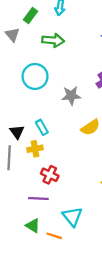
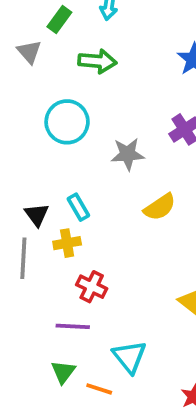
green triangle: (33, 226) -> (63, 372), turned 35

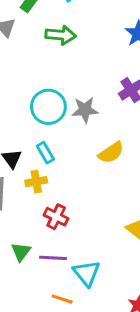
cyan circle: (67, 122) -> (48, 107), moved
purple line: (73, 326) -> (53, 258), moved
green triangle: (63, 372) -> (21, 252), moved

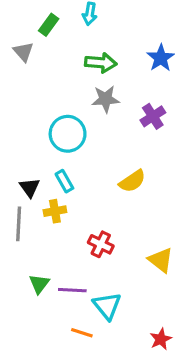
green arrow: (61, 35) -> (101, 63), moved
gray star: (85, 110) -> (105, 99), moved
red cross: (56, 217) -> (101, 244), moved

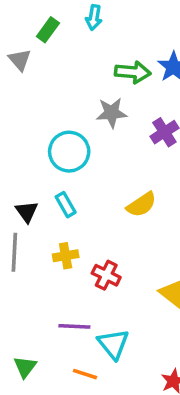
green arrow: (101, 63) -> (133, 72), moved
yellow cross: (55, 211) -> (66, 256), moved
green triangle: (39, 284) -> (25, 367), moved

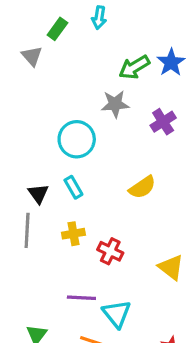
green arrow: (133, 72) -> (134, 67), turned 144

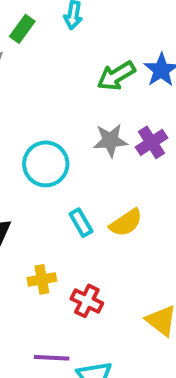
gray star: (115, 104) -> (110, 140), moved
cyan rectangle: (73, 187) -> (81, 223), moved

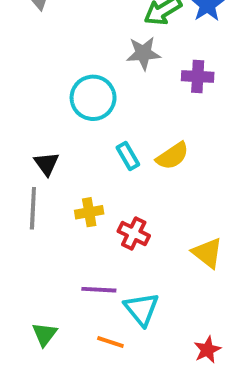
gray star: (110, 140) -> (143, 53), moved
purple cross: (151, 142) -> (198, 76), turned 36

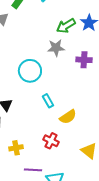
yellow semicircle: (172, 156) -> (68, 117), moved
yellow cross: (89, 212) -> (16, 148), moved

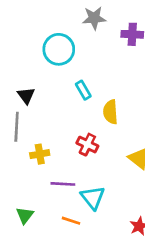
yellow semicircle: (68, 117) -> (110, 112), turned 120

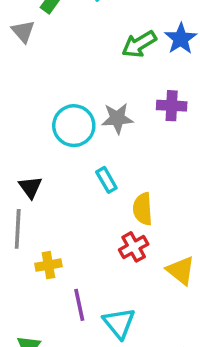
gray star: (94, 18) -> (117, 118), moved
red cross: (87, 145) -> (134, 247), moved, turned 35
purple line: (63, 184) -> (79, 305), turned 75

